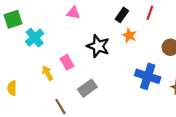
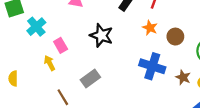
orange star: (129, 35) -> (150, 28), moved
pink rectangle: (67, 62) -> (61, 45), moved

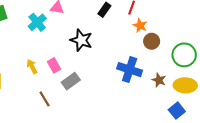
cyan cross: (36, 27) -> (37, 22), moved
orange star: (150, 28) -> (140, 25), moved
pink rectangle: (61, 45) -> (54, 65), moved

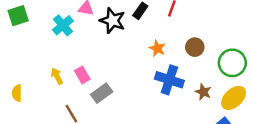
orange star: (140, 25) -> (157, 48), moved
black star: (81, 40) -> (113, 21), moved
yellow ellipse: (185, 85) -> (234, 98), turned -45

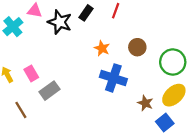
brown star: (203, 92) -> (145, 103), moved

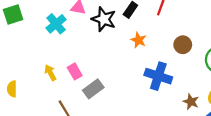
orange star: (102, 48) -> (139, 40), moved

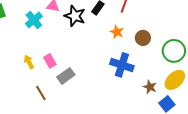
orange star: (139, 40) -> (117, 32), moved

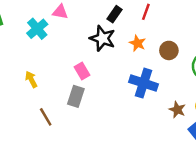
black star: (75, 16) -> (102, 38), moved
pink rectangle: (50, 61) -> (82, 71), moved
gray rectangle: (66, 76) -> (76, 96), turned -36

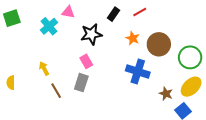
red line: (146, 12) -> (140, 12), turned 40
black star: (102, 38) -> (91, 34), moved, turned -30
brown circle: (169, 50) -> (159, 44), size x1.5
brown line: (46, 117) -> (56, 91), moved

